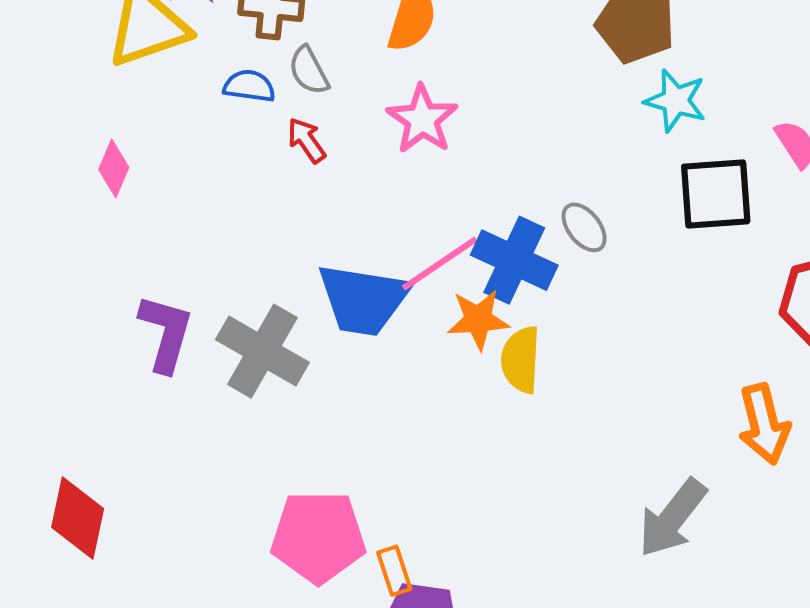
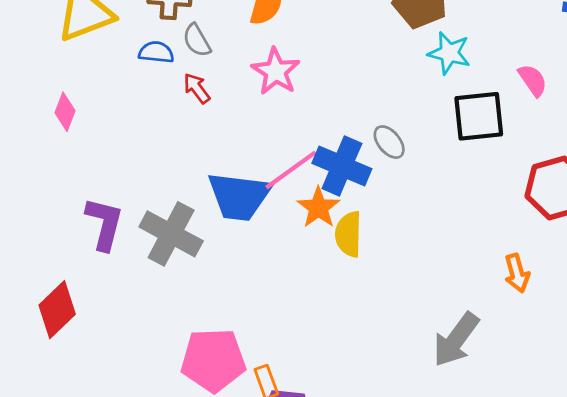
orange star: (478, 320) -> (318, 208), turned -30
orange arrow: (764, 424) -> (517, 273), size x0.7
red diamond: (78, 518) -> (57, 310), moved, turned 36

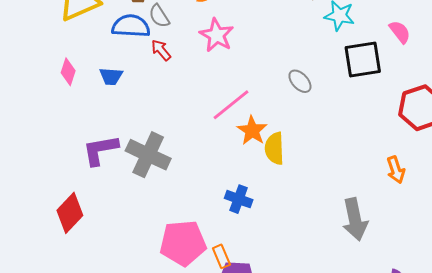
blue semicircle: (156, 52) -> (131, 26), size x1.5
blue cross: (342, 166) -> (239, 199), moved, size x0.7
blue trapezoid: (239, 196) -> (111, 76), moved, size x0.5
purple L-shape: (104, 224) -> (100, 150), turned -111
gray arrow: (456, 340) -> (355, 219), turned -45

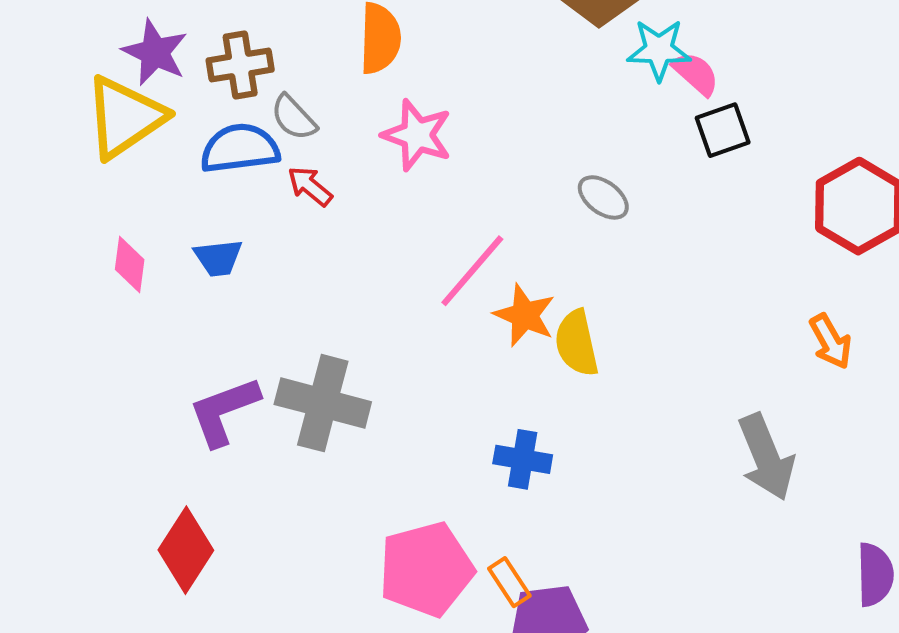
pink semicircle: (400, 32) -> (696, 74), moved
black square: (363, 60) -> (723, 130), size x0.7

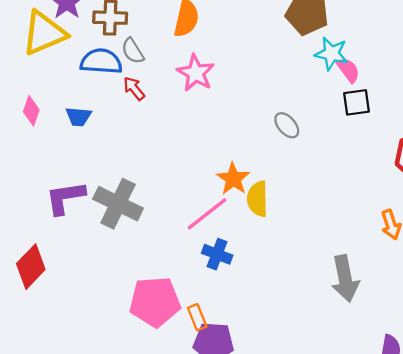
pink line: (472, 271) -> (207, 214), moved

